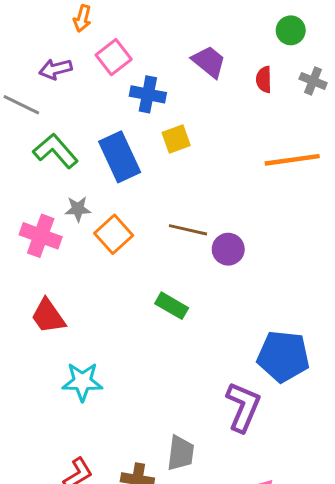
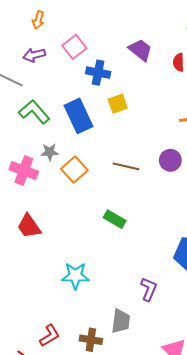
orange arrow: (82, 18) -> (38, 20), moved
purple circle: (228, 249) -> (170, 160), moved
cyan star: (82, 382) -> (75, 276), moved
purple L-shape: (243, 407) -> (149, 289), moved, size x0.7

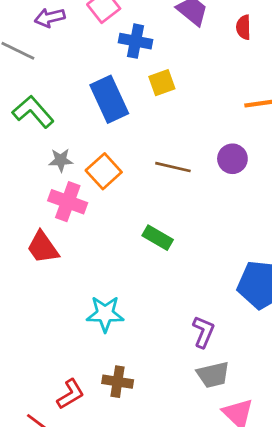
green L-shape: (34, 112) -> (33, 112), moved
gray star: (50, 152) -> (61, 160), moved
pink cross: (24, 171) -> (68, 202), moved
gray trapezoid: (121, 321) -> (213, 375), moved, turned 70
brown cross: (91, 340) -> (118, 382), moved

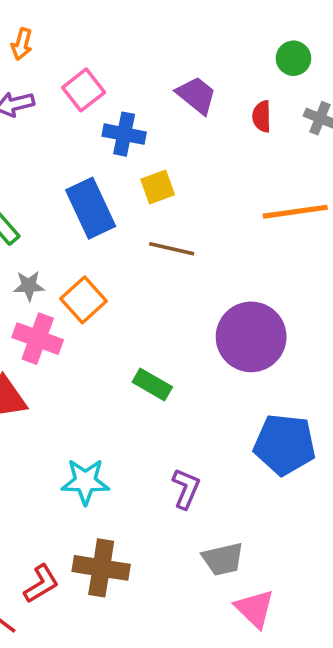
purple circle: (232, 159) -> (251, 337), moved, size x1.8
brown line: (173, 167) -> (172, 249), moved
purple L-shape: (203, 332) -> (186, 489), moved
brown cross: (118, 382) -> (101, 568), size x1.4

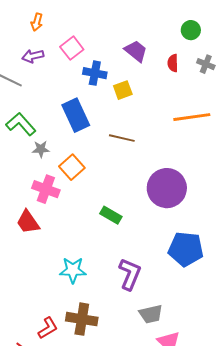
yellow square: (158, 187) -> (123, 90), moved
gray star: (29, 286) -> (41, 149), moved
purple L-shape: (186, 489) -> (130, 274), size x1.4

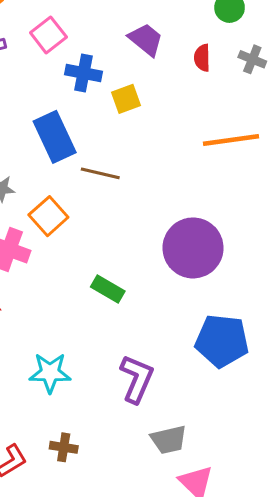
brown line: (122, 138) -> (100, 173), moved
brown cross: (82, 319) -> (64, 447), size x0.6

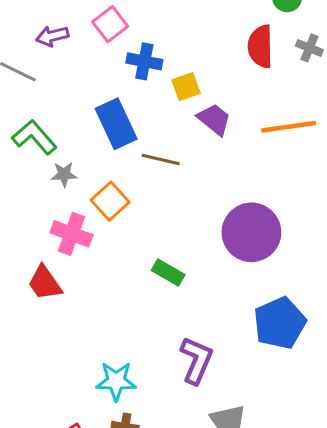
purple trapezoid: (146, 40) -> (214, 119), moved
red semicircle: (202, 58) -> (260, 46), size x1.6
blue pentagon: (222, 341) -> (280, 323), turned -30
cyan star: (50, 373) -> (116, 381), moved

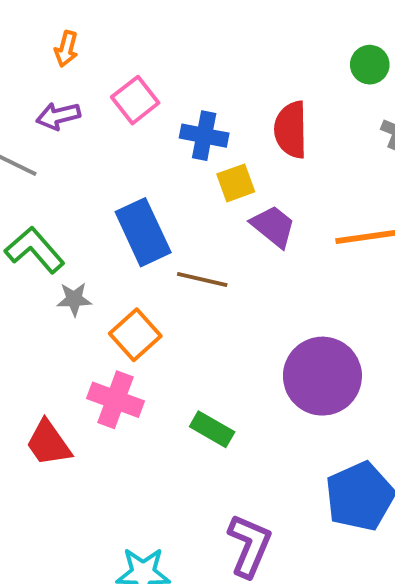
red semicircle: (260, 46) -> (291, 130), moved
blue cross: (144, 61) -> (204, 136), moved
pink cross: (71, 234) -> (115, 400), moved

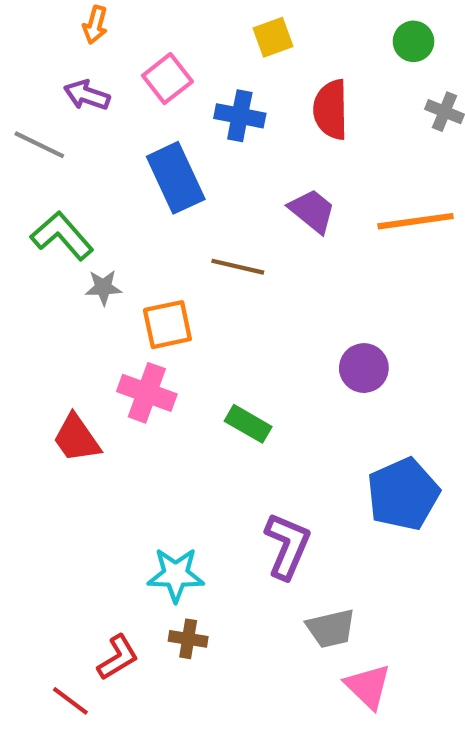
purple arrow: (58, 116) -> (87, 95), turned 33
yellow square: (236, 183) -> (273, 37), moved
blue rectangle: (143, 232) -> (176, 178), moved
orange square: (135, 335) -> (167, 325), turned 30
purple circle: (322, 376) -> (364, 368), size x0.6

